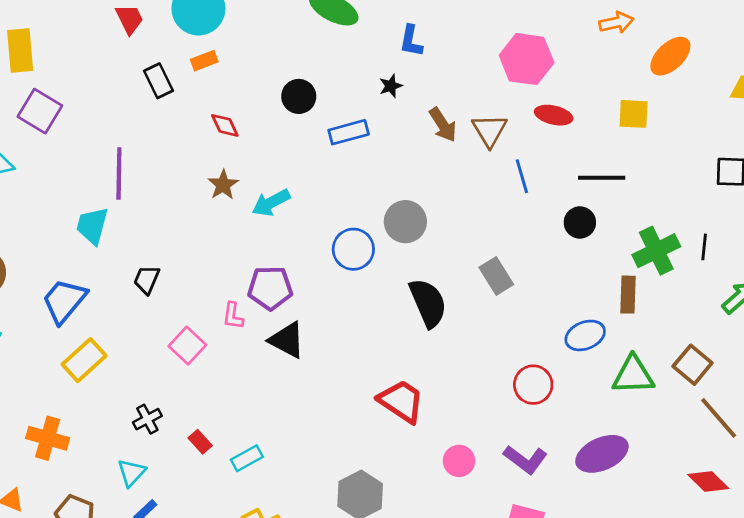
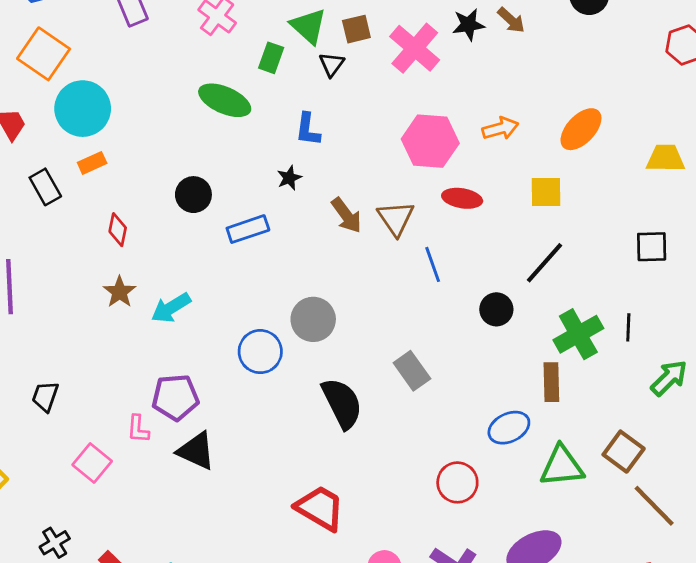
orange arrow: (616, 23) -> (500, 128), moved
red diamond: (225, 125) -> (118, 230), turned 40
black line: (602, 178) -> (544, 263), moved, turned -45

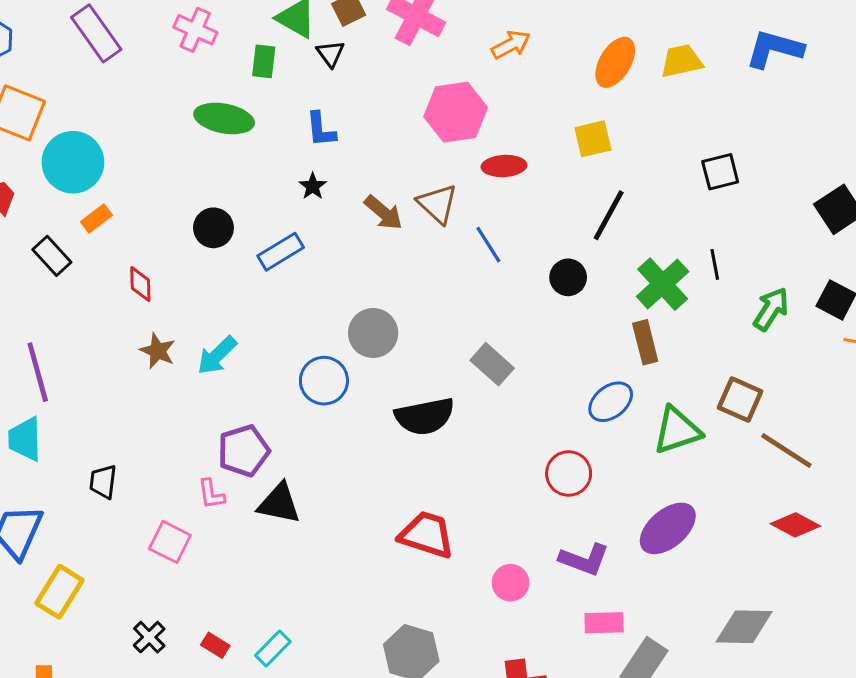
orange arrow: (500, 128) -> (511, 45), moved
yellow trapezoid: (666, 158) -> (681, 61), moved
black semicircle: (342, 403) -> (425, 416), turned 118

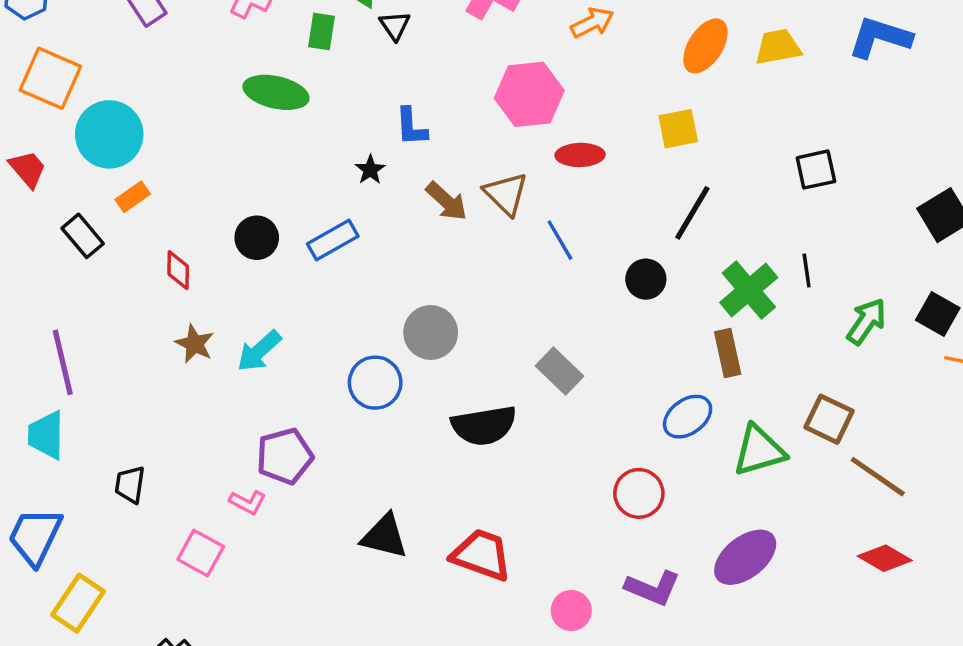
blue L-shape: (321, 130) -> (411, 127), moved
black circle: (213, 228) -> (257, 238), moved
pink L-shape: (211, 494) -> (248, 502), turned -56
black triangle: (279, 503) -> (384, 536), moved

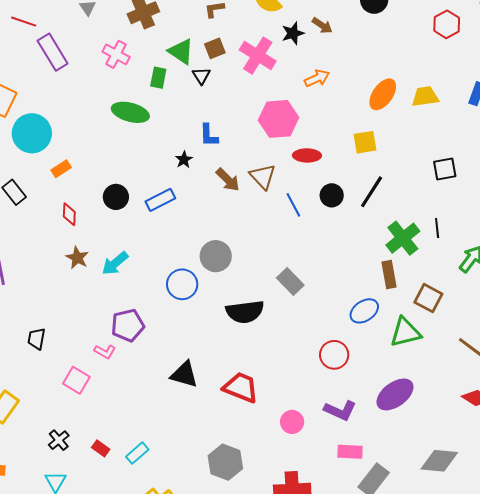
orange rectangle: (133, 197) -> (61, 169), moved
black circle: (646, 279) -> (332, 195), moved
brown square: (829, 419) -> (428, 298), moved

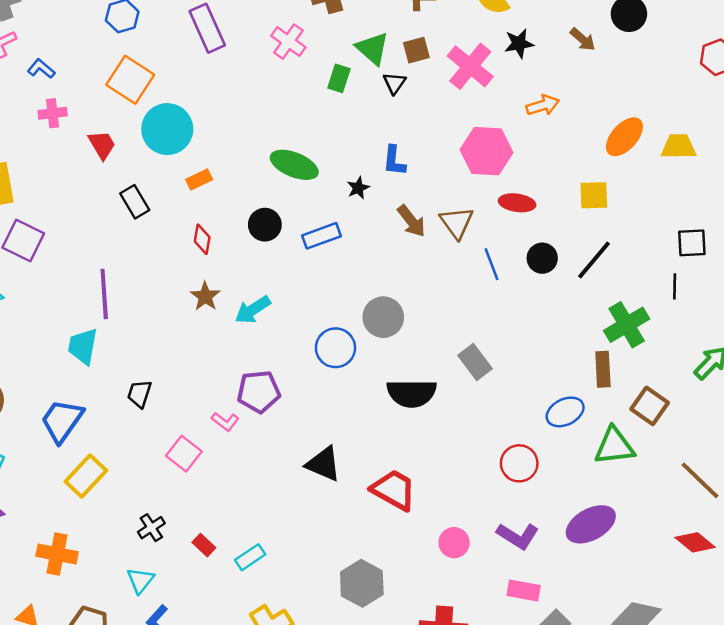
brown arrow: (322, 26) -> (583, 39), moved
green ellipse: (130, 112) -> (294, 165), moved
black line: (437, 228) -> (675, 286), moved

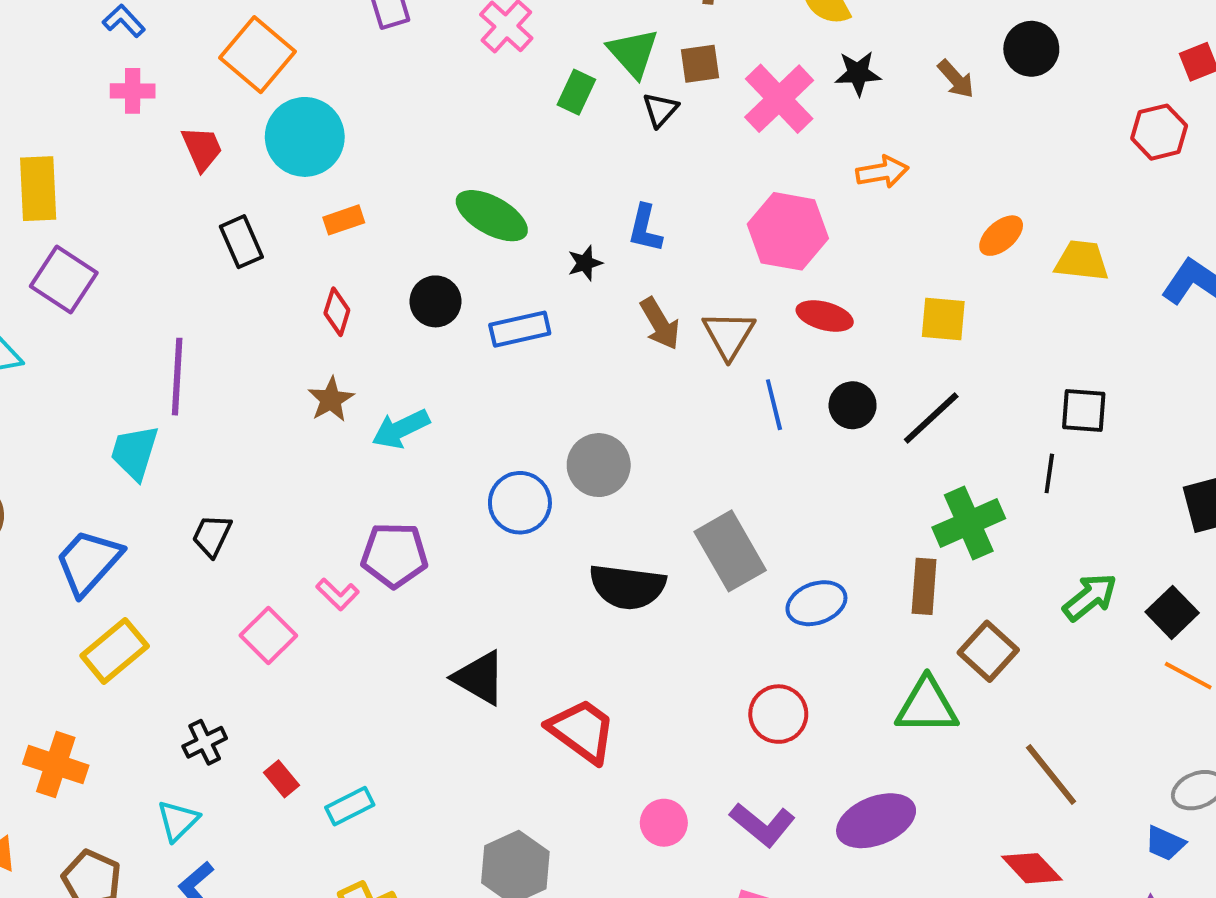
orange ellipse: (624, 137) -> (1001, 236), size x0.7
gray rectangle: (475, 362) -> (730, 551), size x1.4
blue ellipse: (565, 412) -> (816, 603), moved

